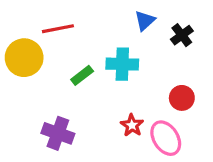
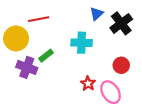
black cross: (182, 35) -> (121, 23), size x1.5
green rectangle: (82, 75) -> (46, 56), moved
purple cross: (58, 133) -> (27, 67), moved

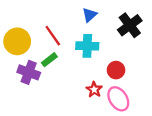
blue triangle: (97, 14) -> (90, 15), moved
red line: (39, 19) -> (53, 36), moved, turned 66
red circle: (121, 65) -> (116, 70), moved

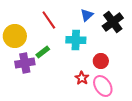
blue triangle: (90, 15) -> (87, 15), moved
red line: (53, 36) -> (49, 20), moved
purple cross: (29, 72) -> (25, 63), turned -30

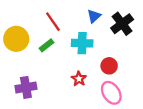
green rectangle: (43, 52) -> (46, 45), moved
purple cross: (25, 63) -> (26, 87), moved
red star: (82, 78) -> (79, 79), moved

